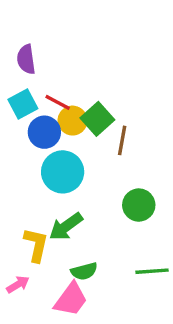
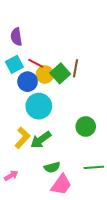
brown line: (122, 140) -> (75, 68), moved
yellow L-shape: (36, 245) -> (22, 138), moved, turned 30
pink trapezoid: (71, 299) -> (61, 185), moved

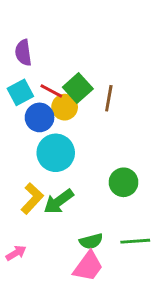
green square: (60, 73) -> (78, 88), moved
green semicircle: (52, 167) -> (91, 241), moved

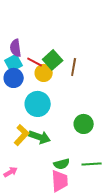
purple semicircle: (23, 53) -> (16, 48), moved
blue circle: (40, 117) -> (14, 78), moved
green arrow: (59, 201) -> (40, 137), turned -125
pink trapezoid: (88, 266) -> (60, 181), turned -40

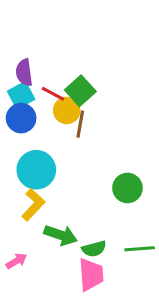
brown line: (74, 67) -> (80, 124), moved
cyan circle: (38, 104) -> (36, 170), moved
green arrow: (40, 137) -> (61, 235), moved

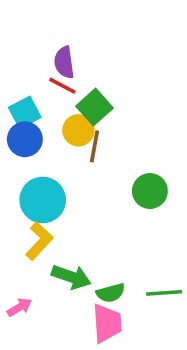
purple semicircle: (24, 72) -> (64, 62), moved
red line: (53, 94) -> (62, 86), moved
green circle: (127, 188) -> (150, 191), moved

